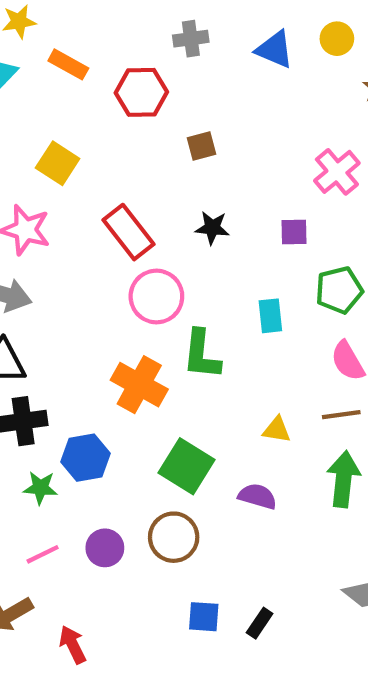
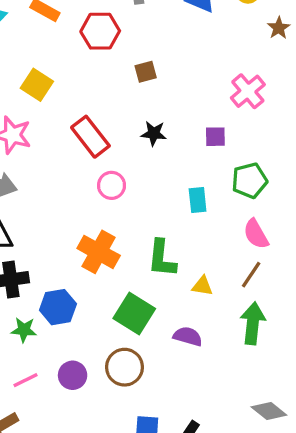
pink circle: (156, 297) -> (112, 185), size x0.7
green L-shape: (202, 355) -> (162, 258), moved
brown line: (341, 415) -> (251, 275), turned -48

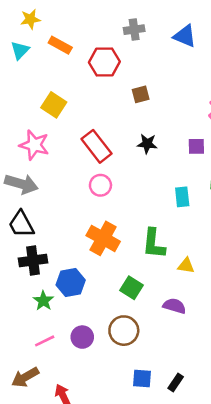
pink circle: (112, 185) -> (100, 185), moved
green square: (134, 314) -> (132, 288), size x0.7
green star: (24, 330) -> (43, 301), turned 30

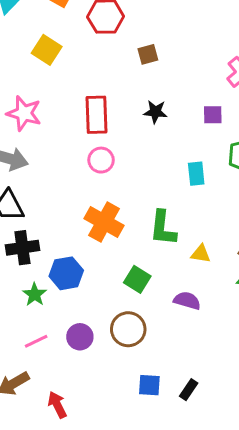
yellow square: (54, 105) -> (47, 50), moved
red rectangle: (97, 146) -> (96, 115), turned 36

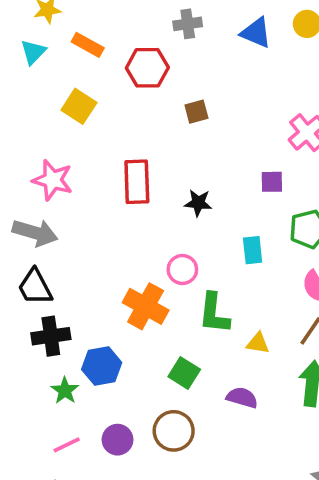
black star: (155, 112) -> (198, 203), moved
pink circle: (101, 160) -> (182, 269), moved

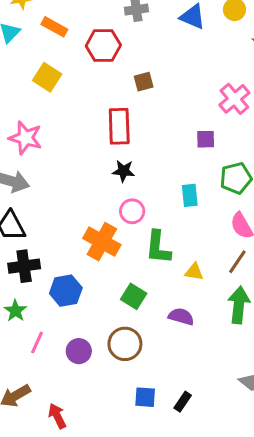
red rectangle: (137, 182) -> (119, 126), moved
black star: (198, 203) -> (123, 171), moved
green star: (65, 391) -> (15, 311), moved
pink line: (67, 445) -> (37, 342), moved, turned -40

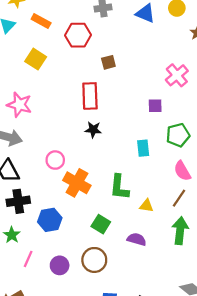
pink circle: (132, 211) -> (55, 160), moved

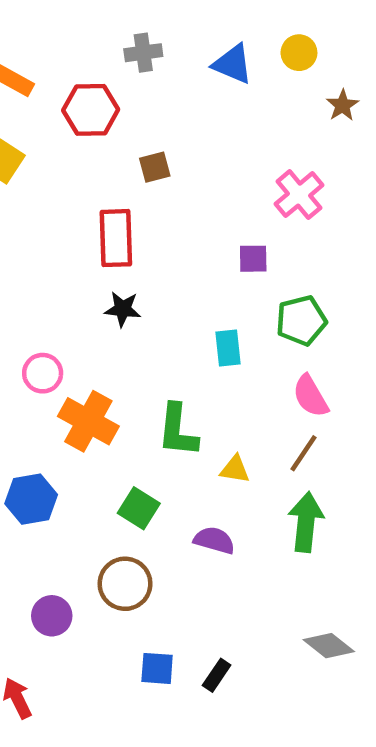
purple circle: (60, 265) -> (52, 616), moved

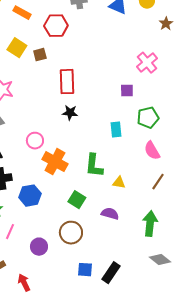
brown square: (155, 167) -> (40, 55), moved
brown line: (304, 453) -> (158, 182), moved
green arrow: (306, 522) -> (150, 224), moved
black rectangle: (217, 675) -> (111, 273), size x1.5

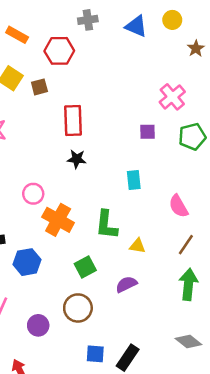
green pentagon: (148, 118) -> (192, 137), moved
green square: (77, 200) -> (85, 267), turned 30
purple semicircle: (110, 214) -> (126, 284), turned -42
green arrow: (150, 224) -> (188, 284), moved

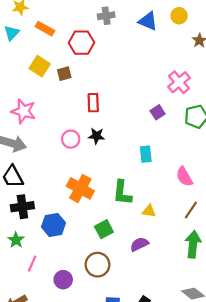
red rectangle: (73, 120) -> (93, 103), size x0.7
purple square: (147, 132) -> (158, 112), turned -32
pink circle: (33, 194) -> (71, 139), moved

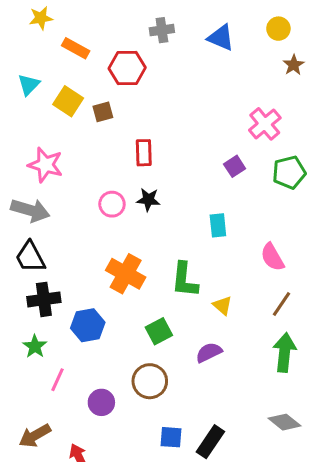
yellow circle: (179, 16) -> (278, 29), moved
cyan triangle: (12, 33) -> (29, 85), moved
yellow triangle: (149, 211) -> (222, 306), turned 32

